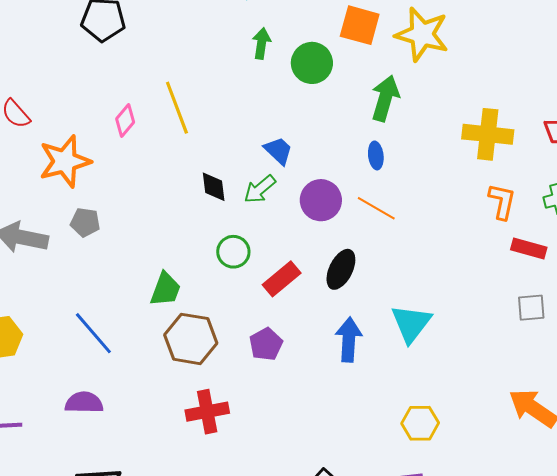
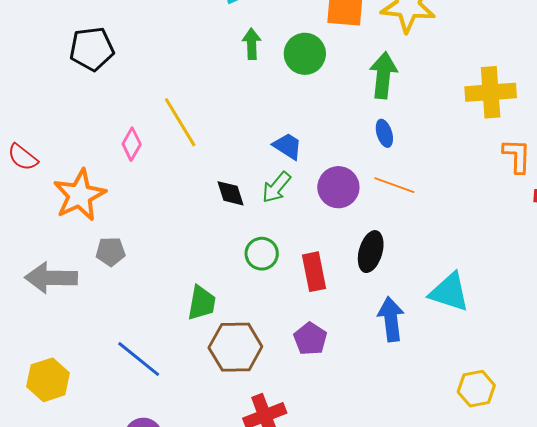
red rectangle: (282, 279) -> (314, 272), turned -51
cyan triangle: (411, 323) -> (449, 292), turned -39

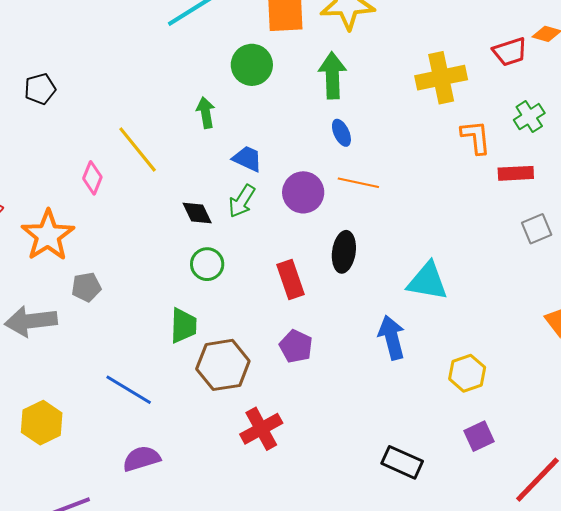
green arrow: (252, 44) -> (206, 113), moved
black pentagon: (92, 49) -> (40, 89), size x0.7
green circle: (262, 254) -> (207, 264), moved
blue arrow: (391, 319) -> (392, 337), moved

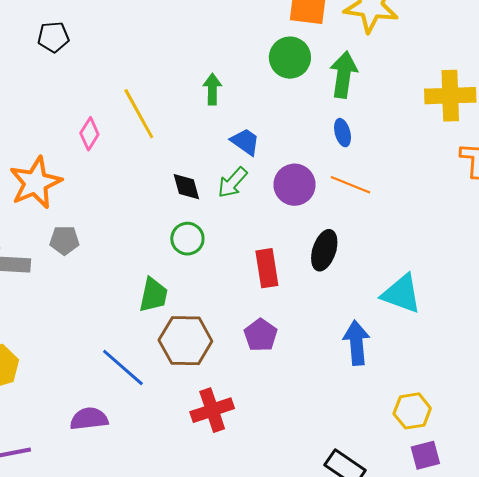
green circle: (252, 65) -> (290, 58), moved
yellow hexagon: (467, 373) -> (412, 411), moved
blue line: (129, 390) -> (123, 367), moved

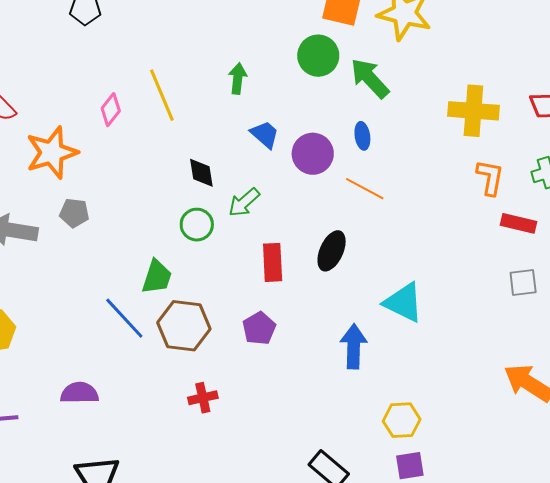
green arrow: (344, 75) -> (370, 78), turned -57
green arrow: (233, 182) -> (244, 202), moved
purple circle: (295, 185) -> (313, 154), moved
blue line: (123, 367) -> (124, 318), moved
red cross: (212, 410) -> (203, 398), size x0.7

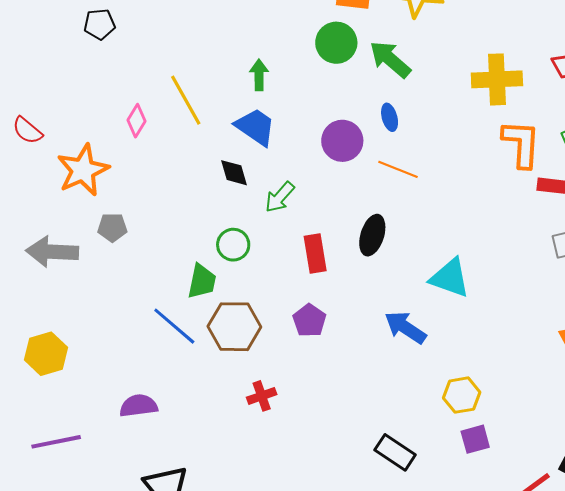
blue trapezoid: (265, 134) -> (255, 127), moved, size x1.4
orange L-shape: (490, 177) -> (521, 144), size x1.4
green circle: (197, 225) -> (233, 245), moved
blue arrow: (354, 346) -> (405, 327), turned -51

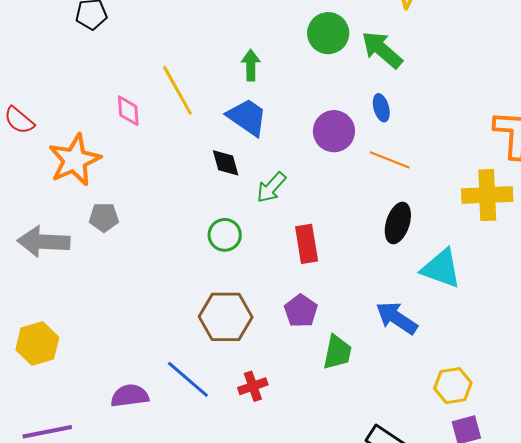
yellow cross: (497, 79) -> (487, 195), moved
pink diamond: (136, 121) -> (128, 111), turned -36
black ellipse: (372, 235) -> (398, 223), moved
green trapezoid: (202, 281) -> (337, 352), moved
blue line: (174, 326) -> (188, 379), moved

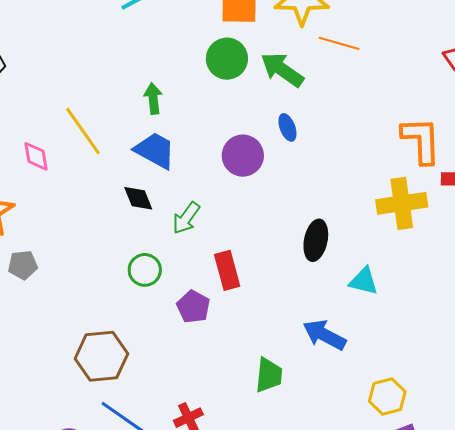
orange line: (390, 160) -> (339, 43), moved
cyan triangle: (441, 269) -> (364, 281), size x0.7
purple pentagon: (301, 311) -> (193, 307), moved
brown hexagon: (226, 317) -> (101, 356), moved

